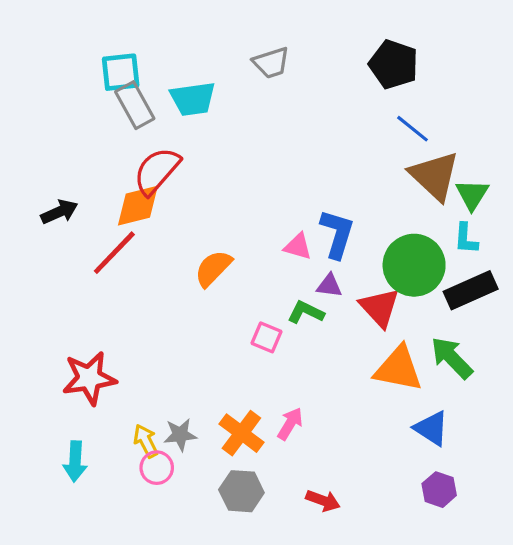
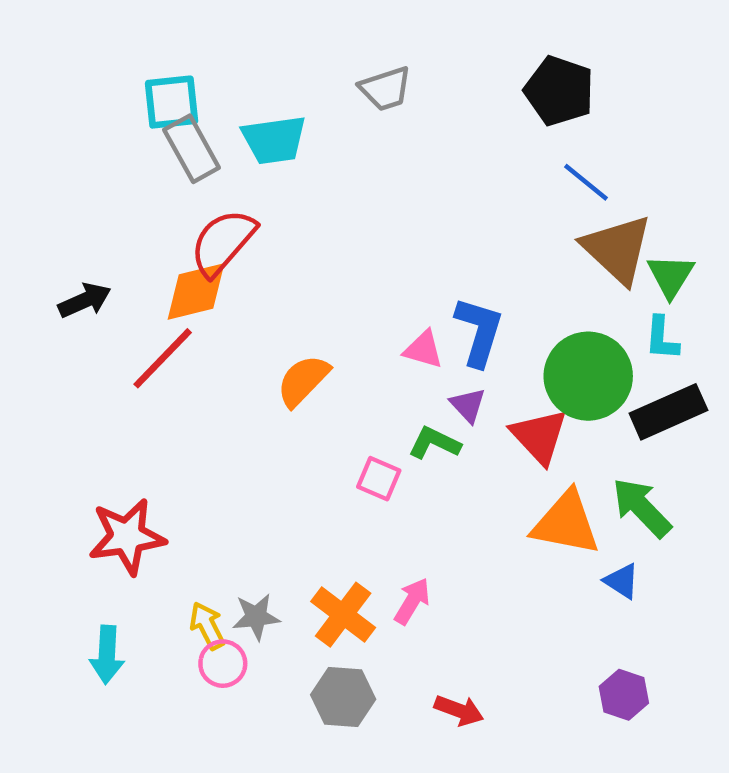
purple triangle: (329, 286) -> (468, 405), turned 40
blue triangle: (431, 428) -> (622, 581), moved, size x0.7

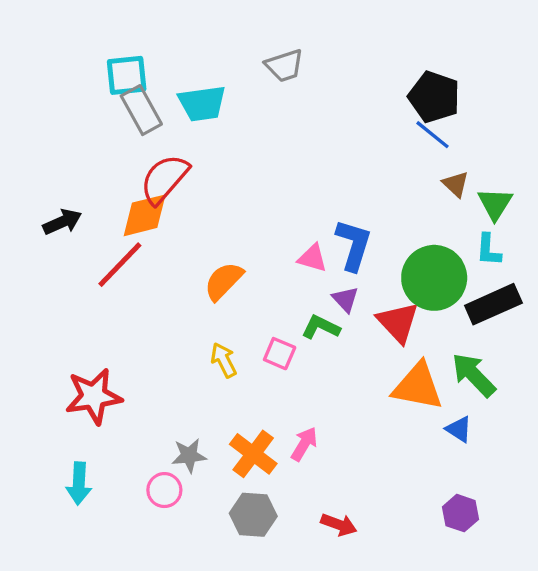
black pentagon: (559, 91) -> (434, 97), moved
brown triangle: (617, 249) -> (456, 184), size x0.5
yellow arrow: (207, 626) -> (224, 360), moved

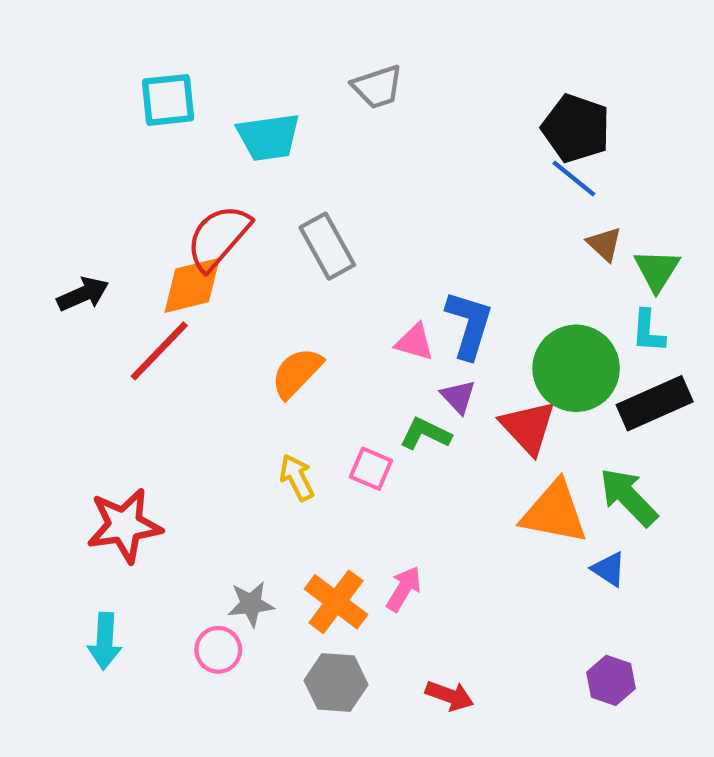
gray rectangle: (141, 110) -> (327, 246), moved

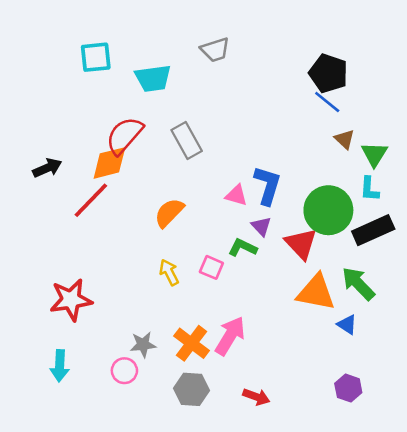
pink arrow: (404, 589) -> (230, 336), size x1.5

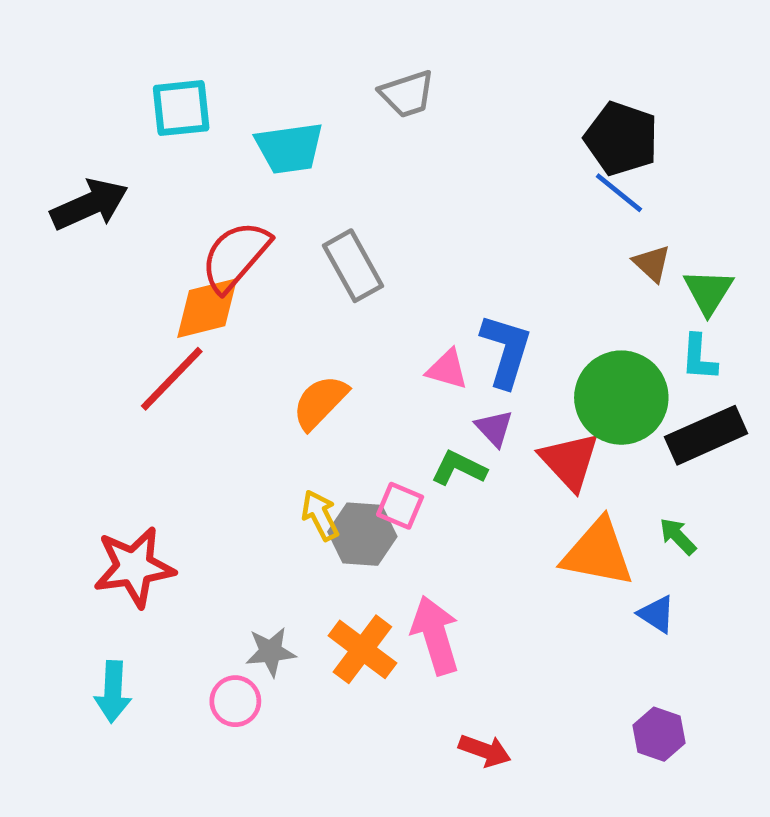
black arrow: (47, 168) -> (89, 205), moved, size x1.4
green arrow: (358, 284) -> (678, 536), size x0.6
pink arrow: (230, 336) -> (435, 635), turned -48
gray hexagon: (192, 389) -> (362, 534), moved

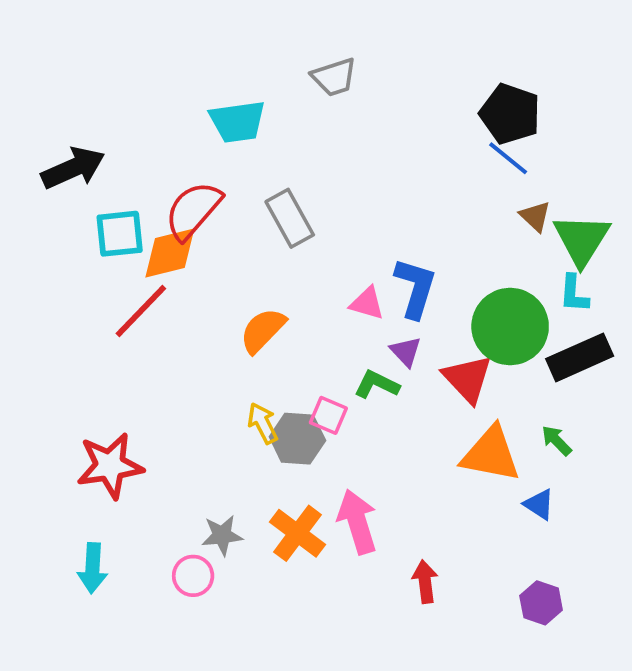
cyan square: (181, 108) -> (120, 234), moved
green triangle: (708, 292) -> (582, 240), size x1.4
red arrow: (485, 751) -> (425, 582), moved, turned -117

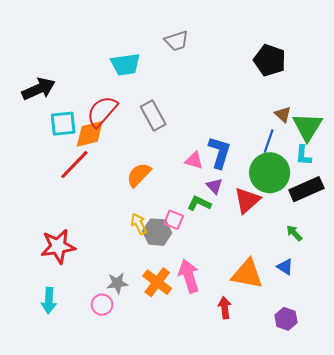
blue line: (508, 158) -> (269, 141), moved, turned 70
red triangle: (468, 379) -> (247, 200), turned 32
orange triangle: (491, 454) -> (247, 274), moved

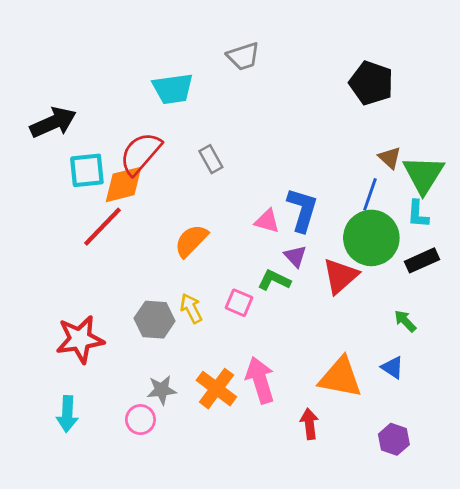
gray rectangle: (153, 115) -> (211, 159), size x0.7
black rectangle: (306, 189) -> (422, 260), size x0.7
gray hexagon: (157, 232) -> (155, 320), moved

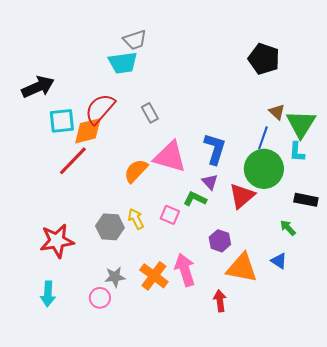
gray trapezoid: (243, 56) -> (135, 40), moved
pink triangle: (267, 221) -> (170, 157), moved, size x1.8
black rectangle: (422, 260) -> (306, 200), moved, turned 35
purple hexagon: (394, 439) -> (220, 241), moved

